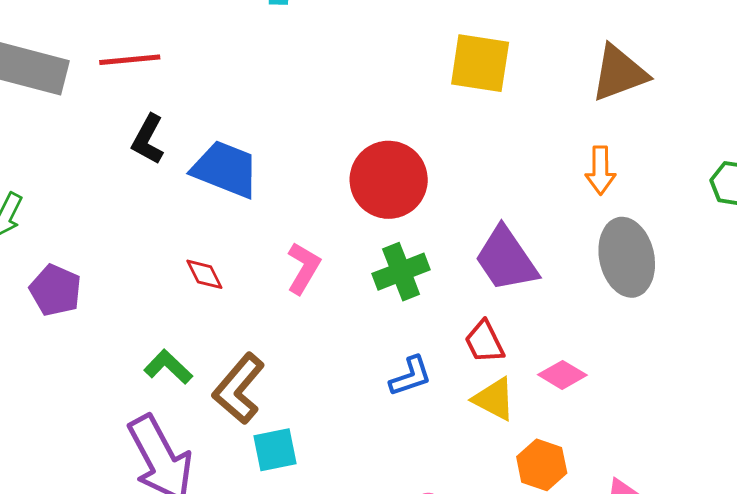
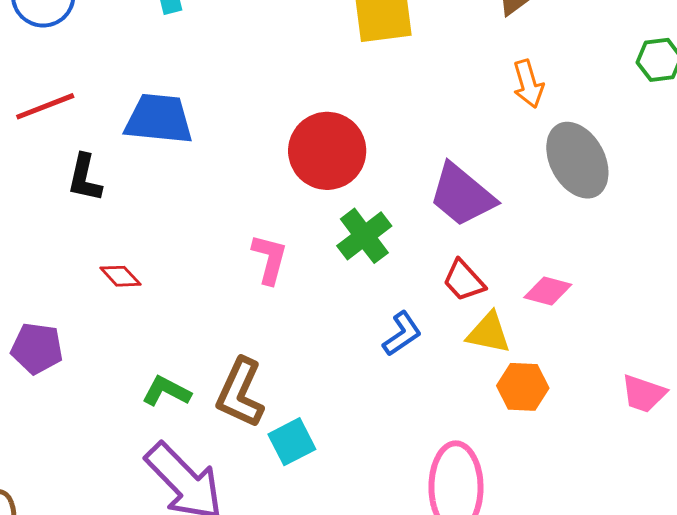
blue trapezoid: (225, 169) -> (159, 119), moved
red diamond: (204, 274) -> (120, 276), moved
orange hexagon: (542, 465) -> (523, 387), moved

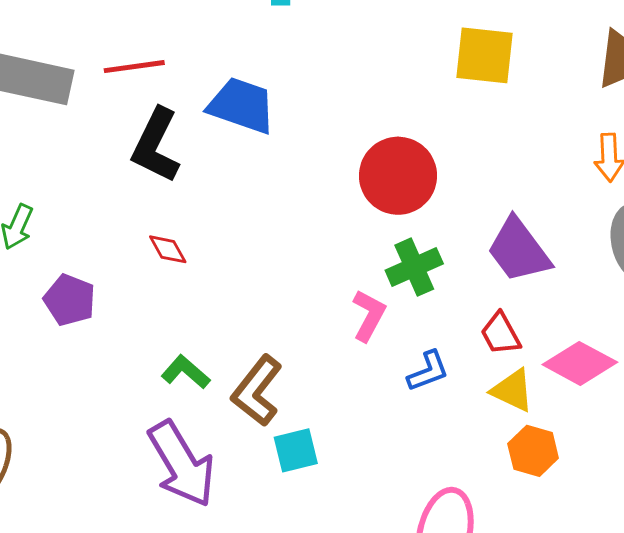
black L-shape: (85, 178) -> (156, 145), size x1.5
pink L-shape: (269, 259) -> (369, 315), moved
pink diamond: (548, 291) -> (580, 363), size x1.5

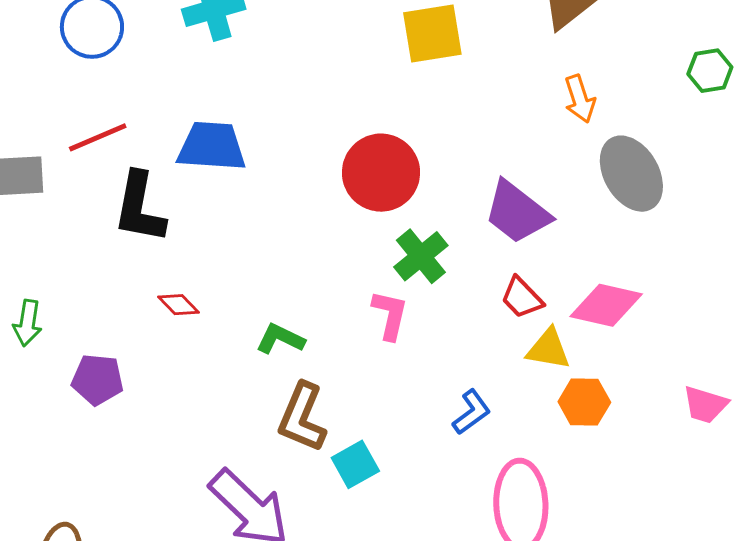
blue L-shape: (428, 371) -> (471, 412), moved
green L-shape: (186, 372) -> (280, 339), moved

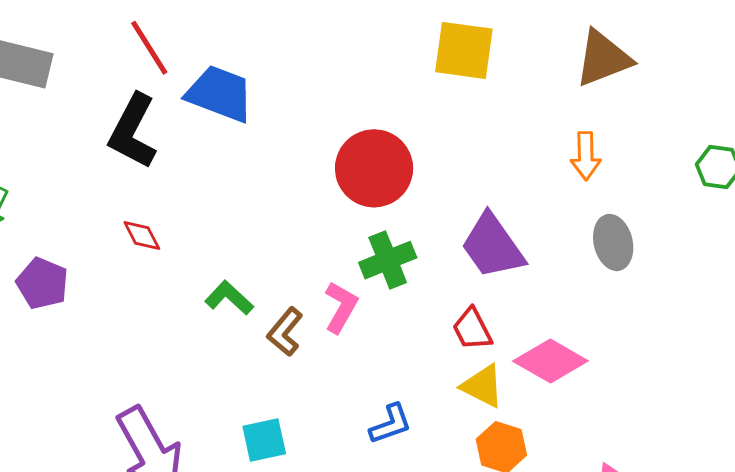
red line: (98, 137) -> (149, 48), moved, turned 64
gray ellipse: (631, 174) -> (613, 242), size x0.7
brown L-shape: (302, 417) -> (285, 332), moved, size x0.7

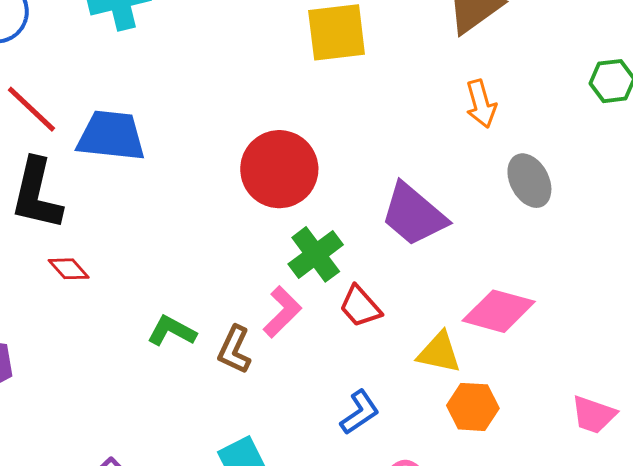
red diamond: (142, 235) -> (69, 269), moved
pink L-shape: (341, 307) -> (282, 312), turned 30
red trapezoid: (472, 329) -> (360, 307), moved

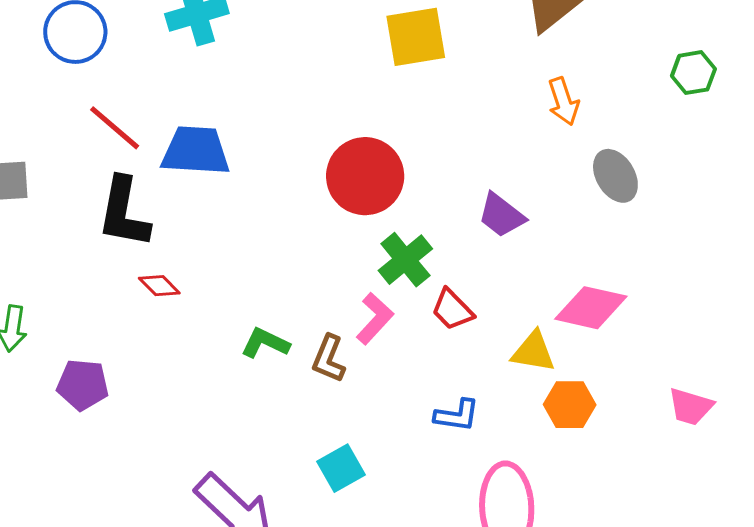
purple trapezoid: (414, 215) -> (501, 215), size x0.7
blue L-shape: (360, 412) -> (457, 415), turned 45

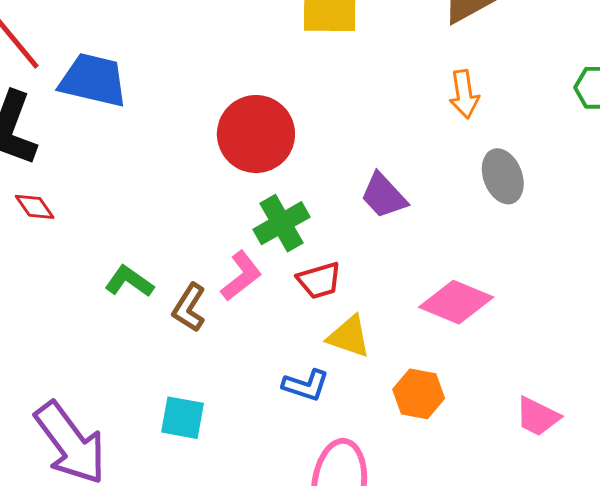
red trapezoid: (452, 310) -> (319, 280), turned -72
yellow triangle: (533, 352) -> (349, 337), moved
cyan square: (341, 468) -> (182, 418), turned 30

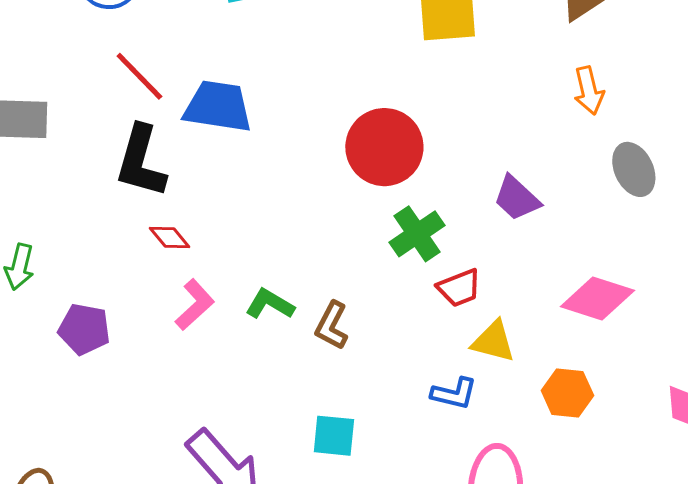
pink L-shape: (241, 276) -> (195, 305), moved

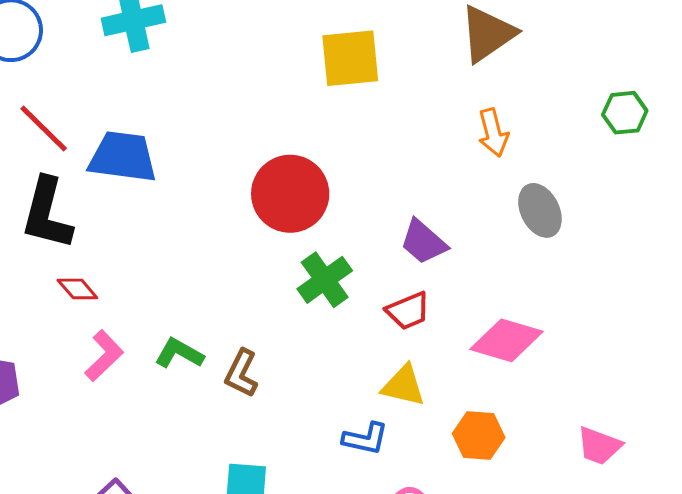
red trapezoid: (459, 288) -> (408, 311), moved

